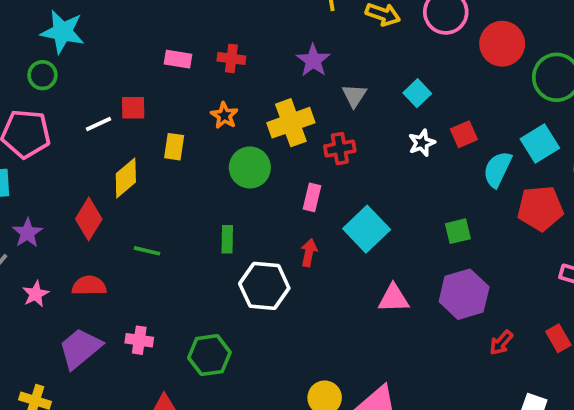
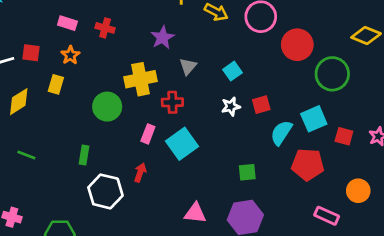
orange star: (224, 115) -> (70, 55), moved
cyan square: (367, 229) -> (182, 144), moved

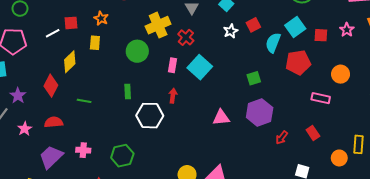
red cross: (172, 102) -> (186, 37), turned -35

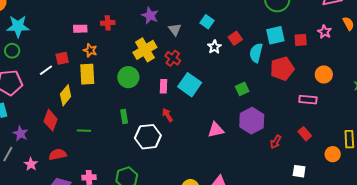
cyan square: (295, 27) -> (275, 35), turned 30
yellow rectangle: (95, 43) -> (87, 74), size x1.5
red arrow: (173, 96) -> (167, 115), turned -32

